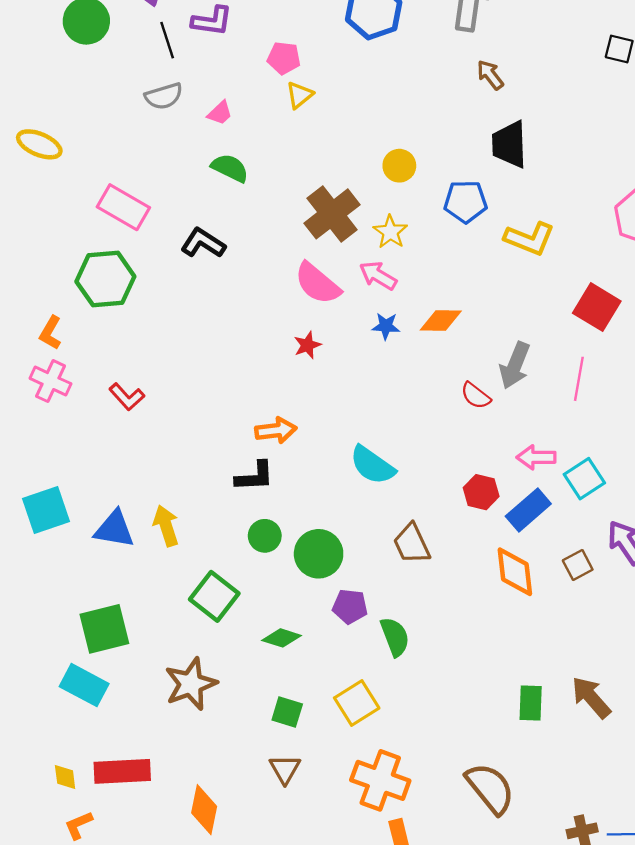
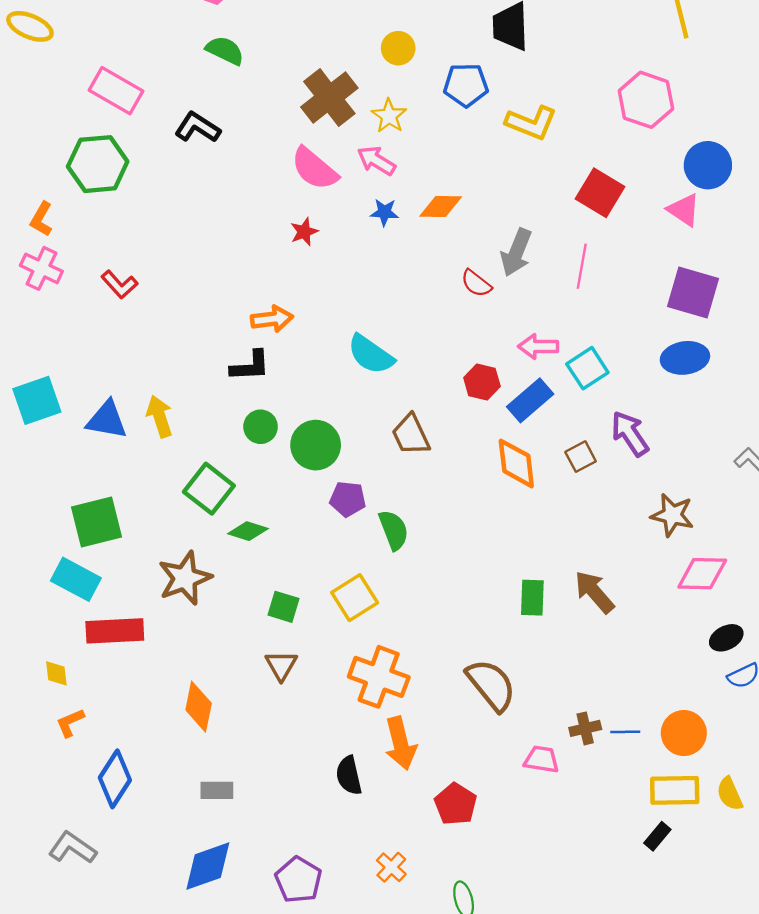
green diamond: (282, 638) -> (248, 531), moved
red rectangle: (122, 771) -> (115, 631), moved

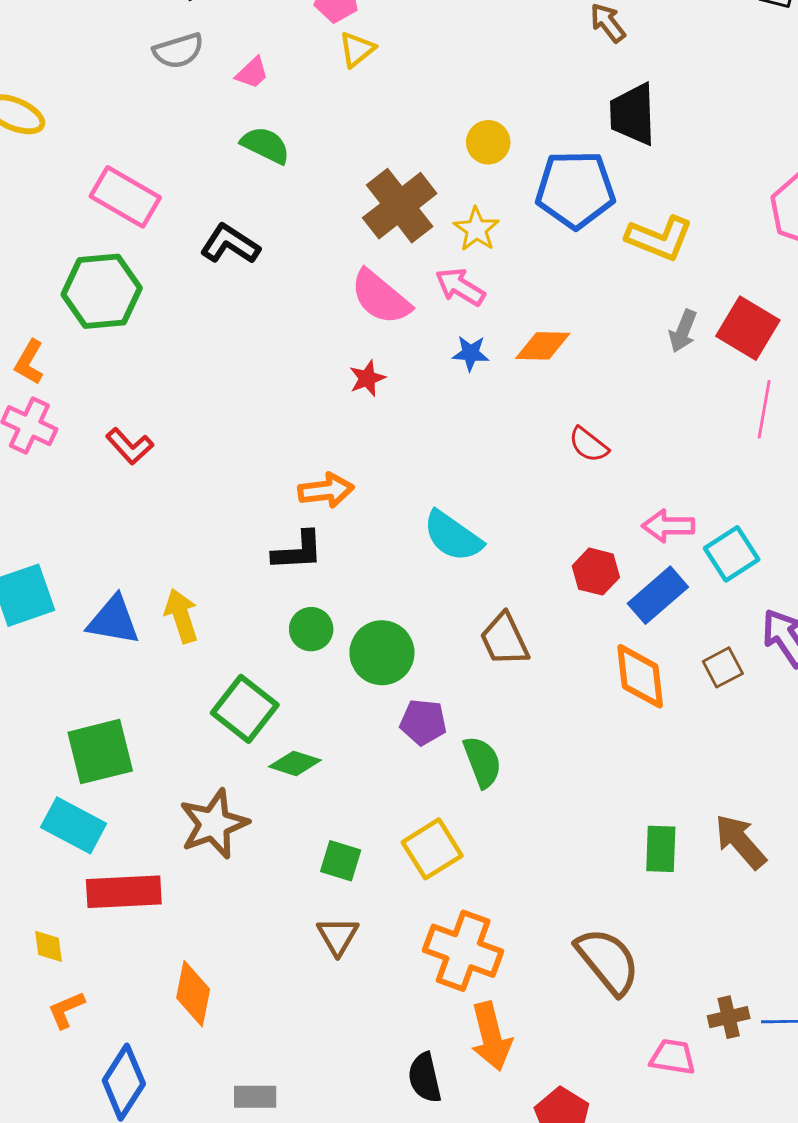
blue pentagon: (466, 85) -> (575, 189), size x1.4
gray arrow: (516, 252) -> (683, 331), moved, size x0.7
pink line: (582, 266) -> (764, 409), moved
orange diamond: (199, 707) -> (193, 994), moved

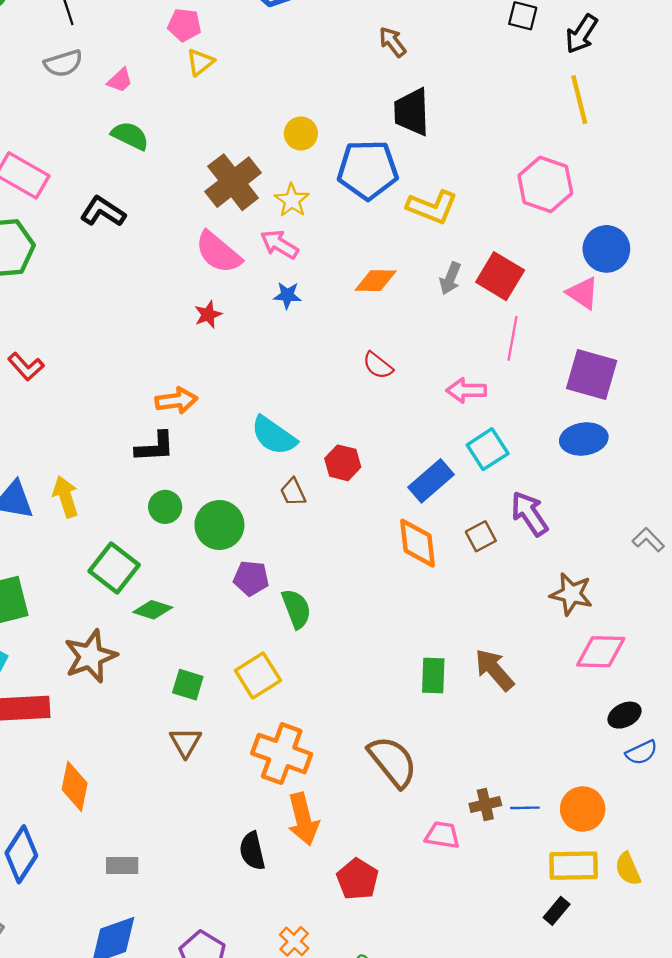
orange diamond: (543, 346) -> (376, 281), moved
pink arrow: (668, 526) -> (466, 390), moved
red hexagon: (596, 572) -> (343, 463), moved
brown trapezoid: (504, 639) -> (293, 492), moved, size x0.7

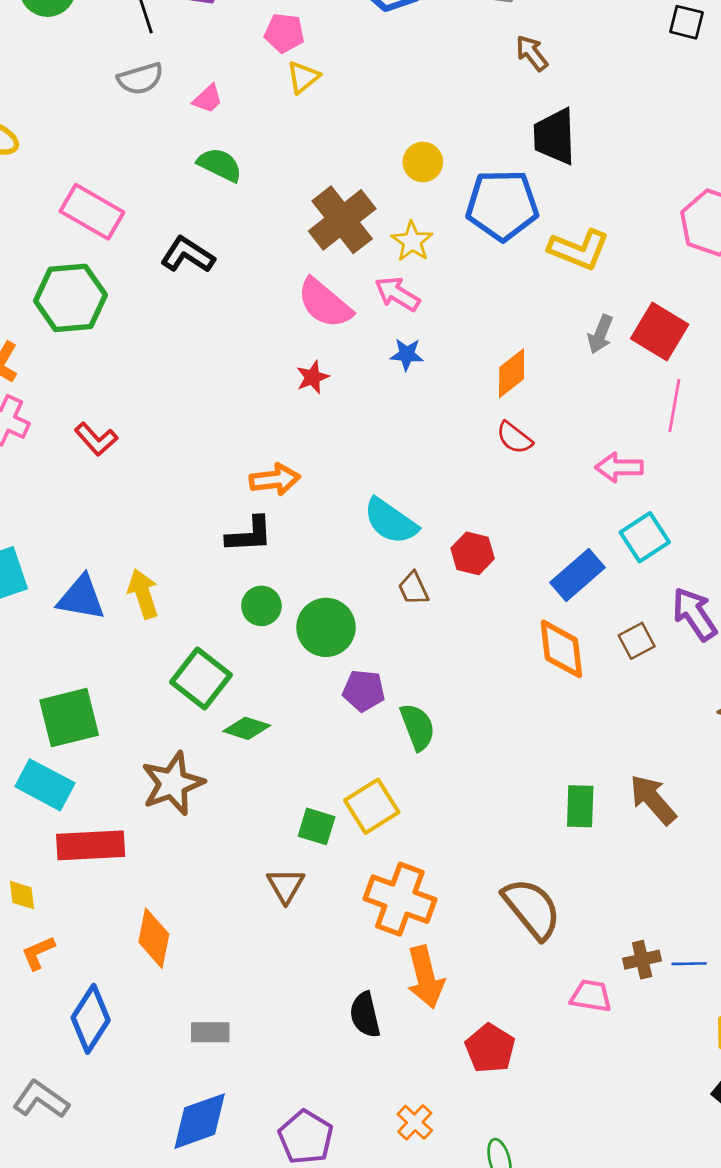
orange diamond: (376, 281) -> (512, 373), moved, turned -39
green square: (188, 685) -> (317, 826), moved

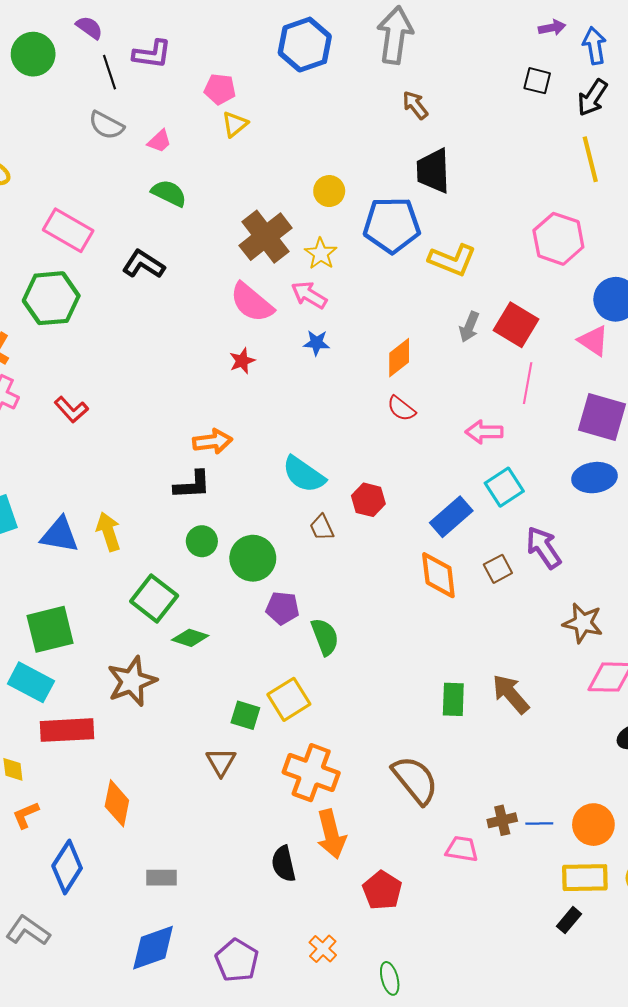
gray semicircle: (140, 79) -> (106, 125), turned 45

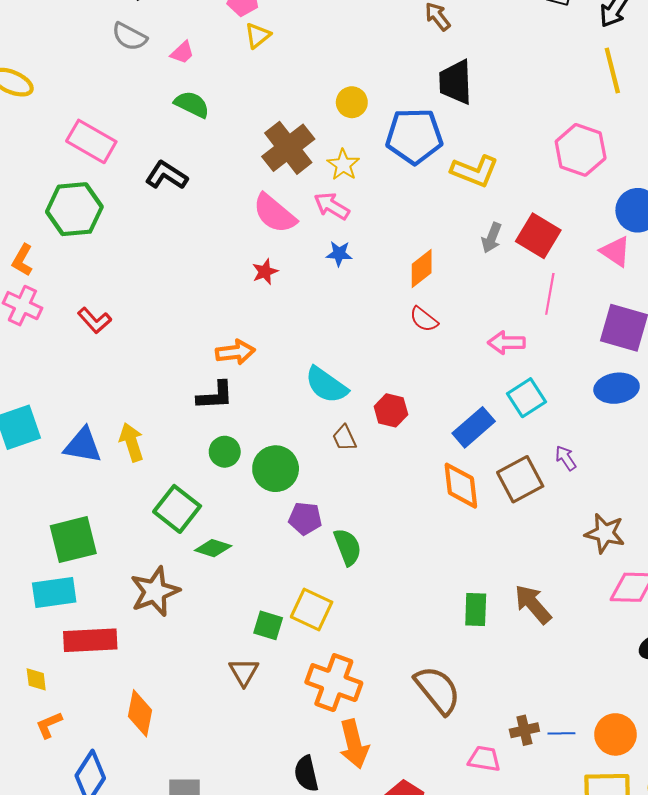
purple arrow: (544, 548) -> (566, 458), size x0.6
brown square: (498, 569) -> (520, 479), size x1.6
cyan rectangle: (31, 682) -> (54, 593), turned -36
yellow square: (289, 699) -> (312, 609), turned -33

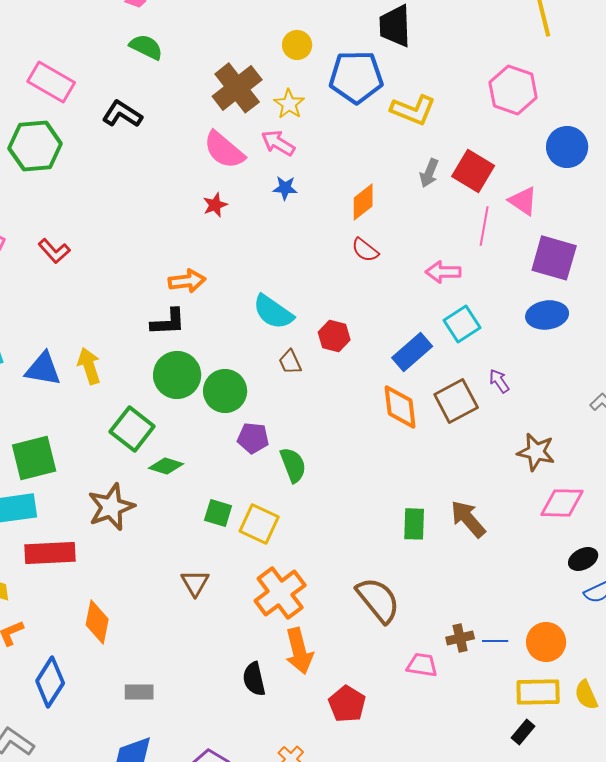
pink triangle: (615, 252) -> (523, 201), moved
green circle: (225, 452) -> (177, 375), size x1.6
green square: (268, 625) -> (218, 513), moved
orange cross: (334, 683) -> (280, 593), turned 33

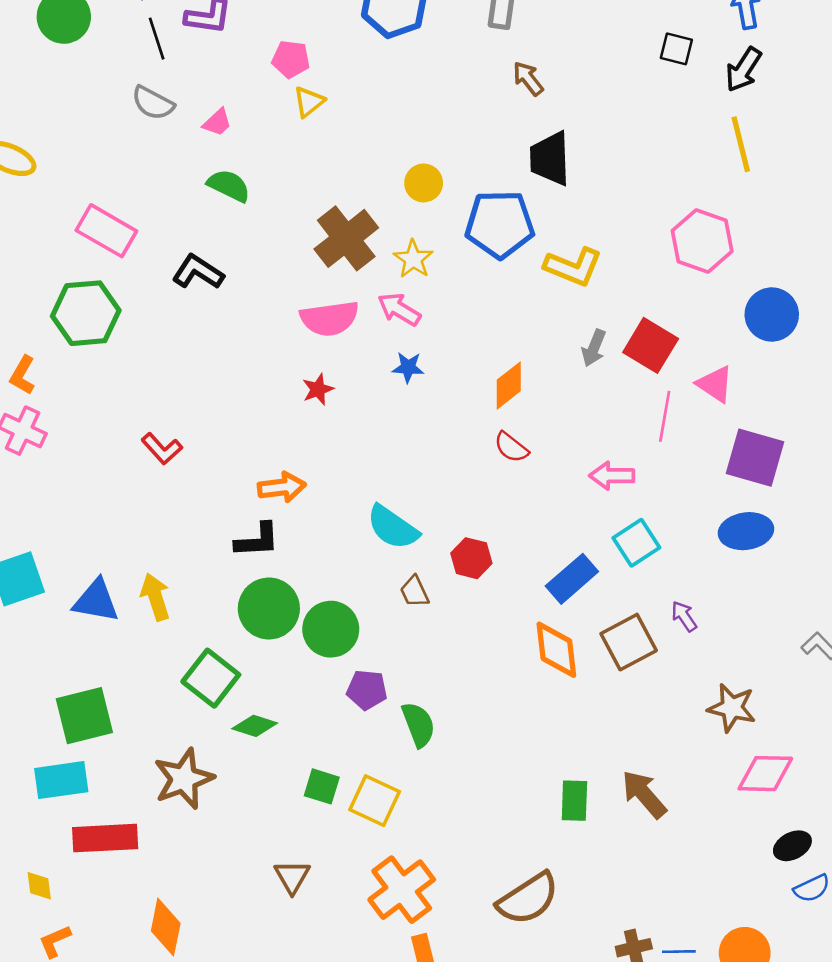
pink semicircle: (224, 150) -> (329, 318), turned -48
red L-shape: (54, 251) -> (162, 449), moved
brown semicircle: (378, 600) -> (528, 899), turned 96

